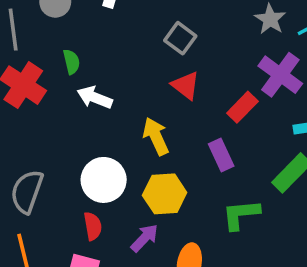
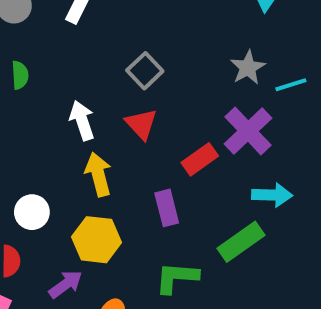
white arrow: (95, 97) -> (82, 120), moved, turned 40
white circle: (104, 180) -> (32, 212), size x0.7

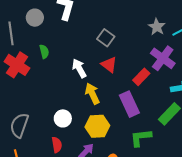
purple rectangle: (167, 208) -> (129, 104), size x1.4

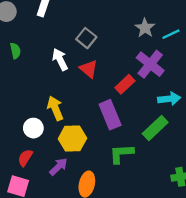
white arrow: (79, 68) -> (60, 59), moved
yellow arrow: (92, 94) -> (55, 108), moved
red semicircle: (57, 145) -> (25, 158), turned -140

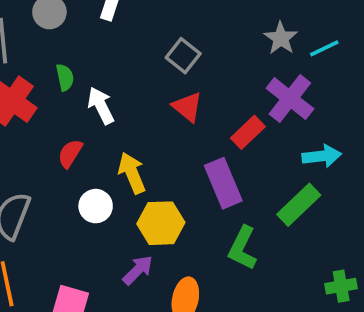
white arrow: (60, 59) -> (101, 106), moved
green L-shape: (121, 154) -> (243, 248), turned -60
red semicircle: (25, 158) -> (70, 153), moved

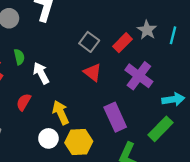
cyan line: (324, 48) -> (173, 35), turned -48
purple cross: (290, 99) -> (139, 76), moved
red rectangle: (248, 132) -> (123, 43), moved
white circle: (96, 206) -> (48, 138), moved

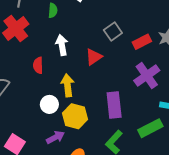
green semicircle: (19, 57) -> (53, 10), moved
red triangle: (93, 72) -> (94, 57), moved, turned 30
red semicircle: (24, 102) -> (38, 65), turned -49

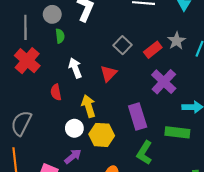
green rectangle: (150, 128) -> (177, 132), turned 45
purple arrow: (55, 137) -> (73, 156), moved

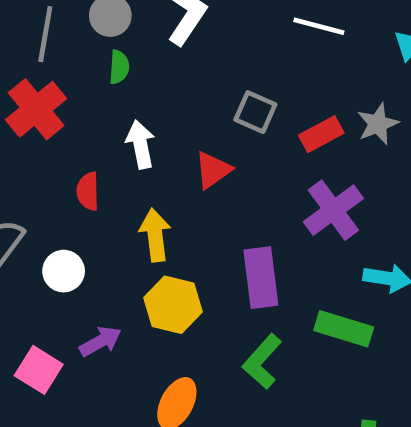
gray square: (123, 45) -> (255, 112), turned -30
white circle: (74, 128) -> (64, 271), moved

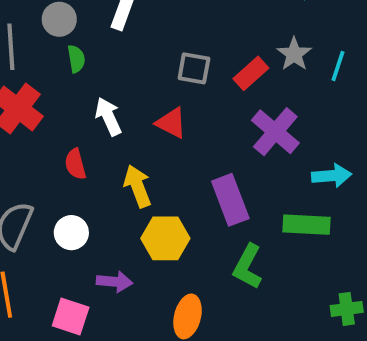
red triangle: (213, 170) -> (171, 123), turned -44
purple arrow: (100, 341) -> (114, 282), turned 48

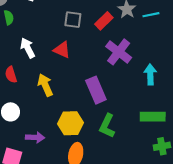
cyan line: (338, 66) -> (151, 15), turned 63
cyan arrow: (332, 176) -> (150, 74), turned -84
green rectangle: (306, 225) -> (153, 117), moved
yellow hexagon: (165, 238) -> (71, 123), moved

